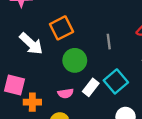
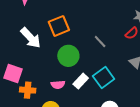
gray line: (109, 42) -> (100, 41), turned -40

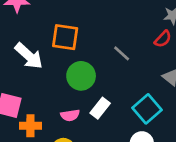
orange square: (59, 26) -> (65, 37), turned 35
cyan square: (104, 77) -> (147, 109), moved

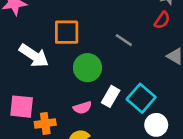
cyan square: (147, 109) -> (141, 98), moved

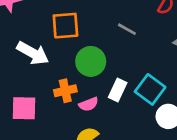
orange cross: (45, 123) -> (65, 91), moved

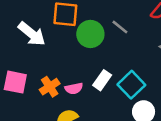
green circle: (91, 61) -> (90, 34), moved
orange cross: (65, 91) -> (50, 87), moved, turned -30

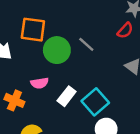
orange cross: (50, 87) -> (14, 100), turned -36
pink semicircle: (74, 88) -> (40, 83), moved

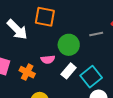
gray line: (86, 44) -> (96, 34), moved, turned -56
green circle: (57, 50) -> (69, 45), moved

